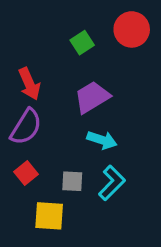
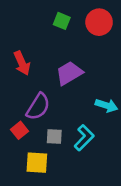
green square: (82, 43) -> (62, 21), moved, turned -35
purple semicircle: (26, 127) -> (38, 107), moved
cyan arrow: (102, 140) -> (107, 105), moved

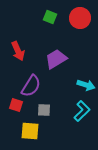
red square: (19, 130) -> (16, 105), turned -32
cyan L-shape: (84, 138) -> (82, 111), moved

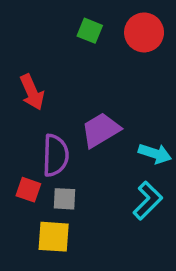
purple trapezoid: (56, 59) -> (101, 130), moved
purple semicircle: (31, 86) -> (55, 155), turned -30
gray square: (44, 110) -> (65, 199), moved

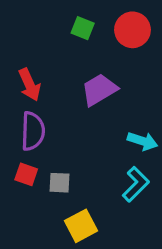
purple trapezoid: (101, 130) -> (99, 90), moved
purple semicircle: (55, 155) -> (33, 131), moved
yellow square: (54, 237) -> (81, 226), moved, turned -32

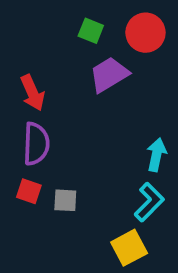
purple trapezoid: (99, 90) -> (109, 75), moved
cyan arrow: (142, 141) -> (156, 155), turned -96
yellow square: (81, 226) -> (129, 248), moved

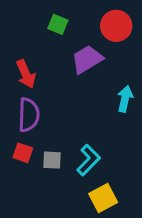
green square: (91, 31) -> (58, 24), moved
cyan arrow: (156, 155) -> (125, 99), moved
cyan L-shape: (149, 202) -> (89, 160), moved

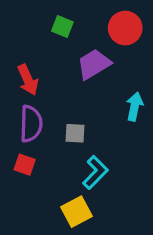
gray square: (52, 160) -> (75, 133), moved
yellow square: (103, 198) -> (76, 212), moved

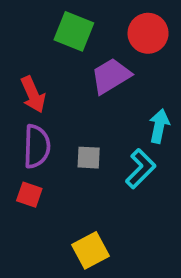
green square: (62, 26) -> (74, 31), size x1.5
cyan L-shape: (95, 172) -> (141, 169), moved

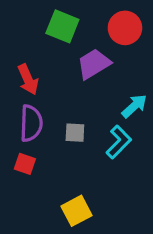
cyan arrow: (159, 126) -> (134, 106), turned 36

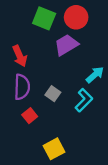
red circle: (125, 28) -> (76, 17), moved
gray square: (75, 133) -> (53, 94), turned 32
red square: (25, 164) -> (30, 116), moved, turned 32

